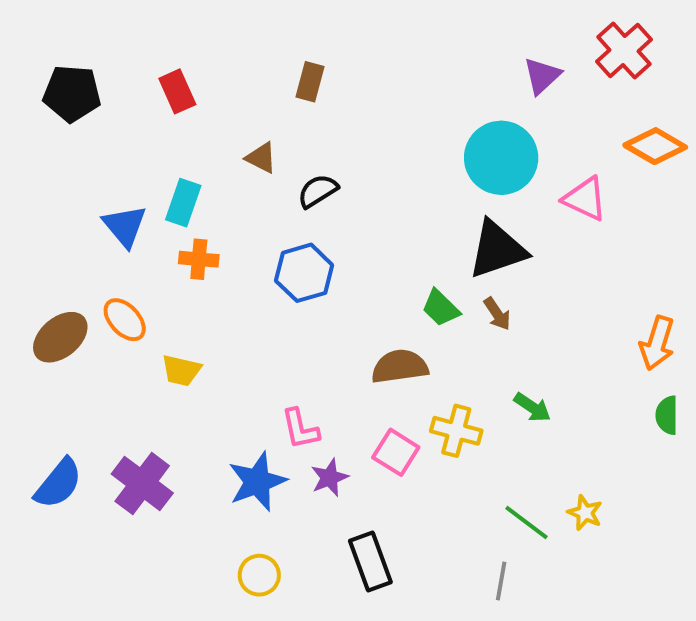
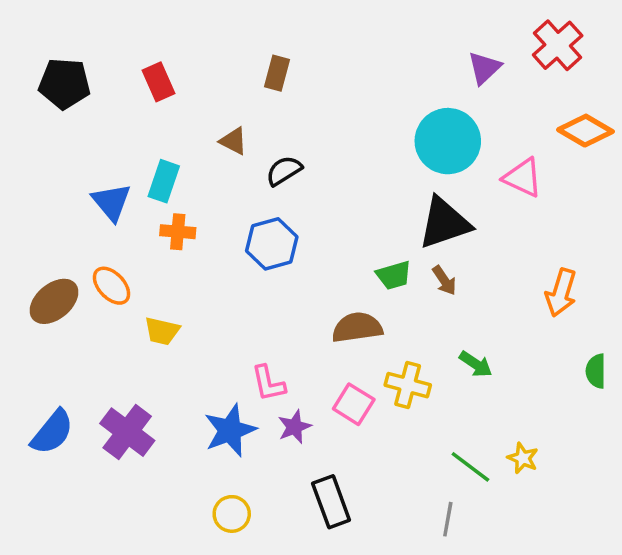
green trapezoid: (441, 308) -> (394, 275), turned -60
orange arrow: (657, 343) -> (561, 293), moved

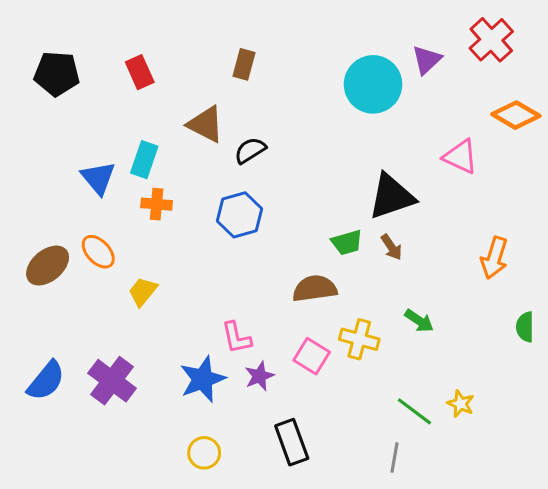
brown triangle: (233, 141) -> (206, 124), size x1.5
cyan circle: (448, 141) -> (373, 84), moved
yellow trapezoid: (162, 331) -> (143, 292), turned 116

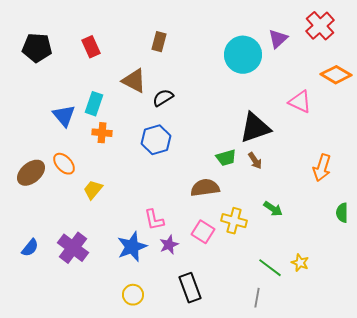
blue semicircle: (46, 381) -> (30, 248), size x0.7

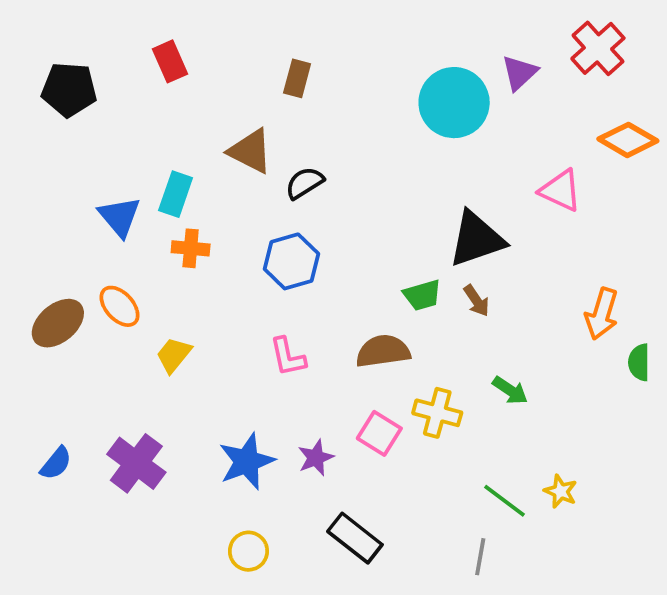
red rectangle: (91, 47) -> (170, 61), moved
green semicircle: (342, 213) -> (639, 362), moved
pink L-shape: (154, 220) -> (288, 357), moved
black rectangle: (190, 288) -> (355, 538), turned -32

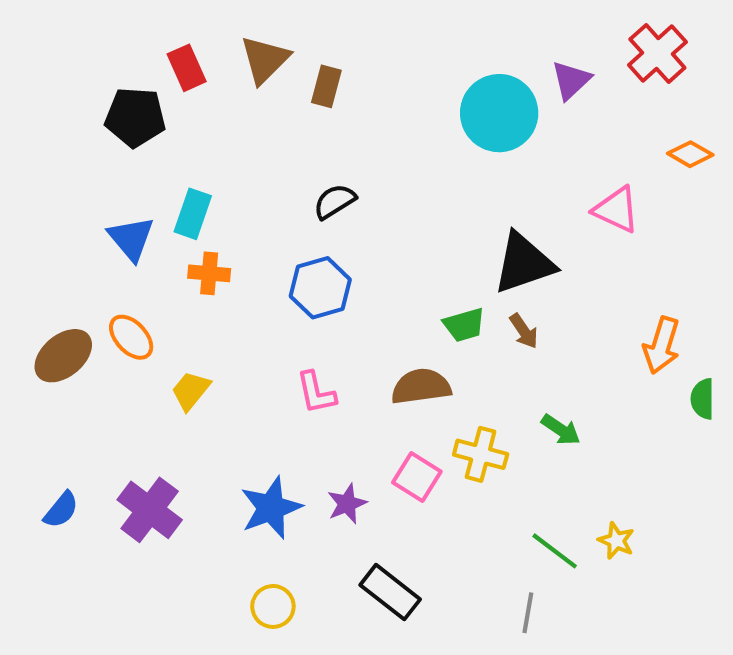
black pentagon: (69, 89) -> (135, 117), moved
orange diamond: (628, 140) -> (690, 154), size x0.7
brown triangle: (250, 151) -> (265, 60), moved, turned 48

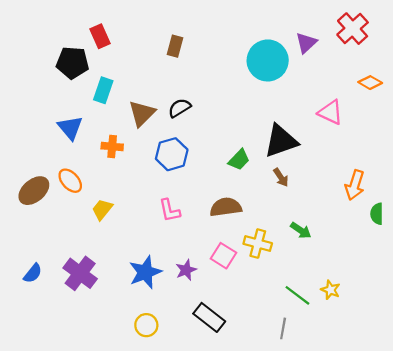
brown triangle: (265, 60) -> (142, 113), moved
cyan rectangle: (193, 214) -> (103, 90), moved
green trapezoid: (464, 325) -> (239, 160), moved, turned -30

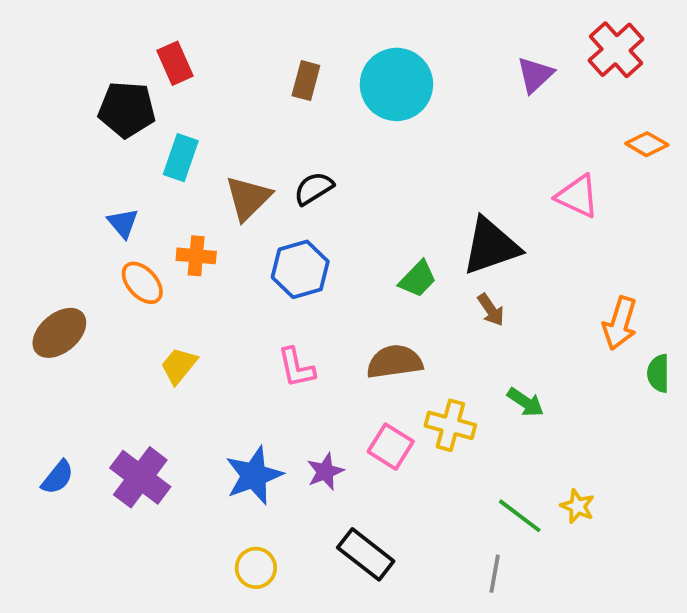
cyan circle: (268, 60) -> (396, 84), moved
blue triangle: (70, 128) -> (123, 223), size x0.7
orange ellipse: (70, 181) -> (142, 283), moved

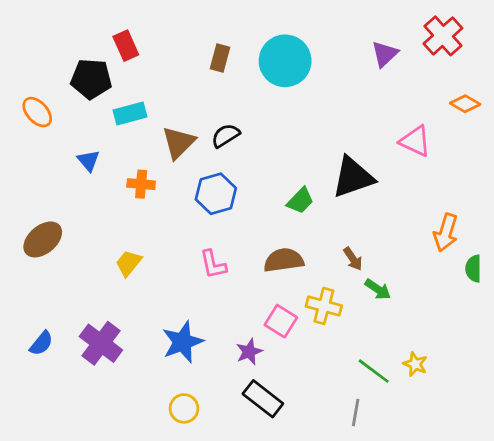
cyan rectangle: (181, 158) -> (130, 113), turned 56
orange ellipse: (142, 283) -> (37, 112), moved
brown arrow: (491, 310) -> (353, 259), moved
purple star: (325, 472) -> (249, 352), moved

